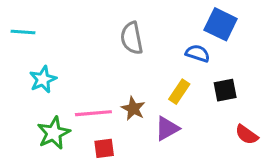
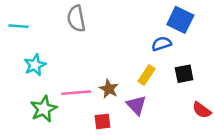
gray semicircle: (132, 38) -> (76, 19), moved
blue semicircle: (198, 53) -> (161, 44), turned -36
purple triangle: (167, 128) -> (136, 105), turned -45
red square: (104, 148) -> (103, 121), moved

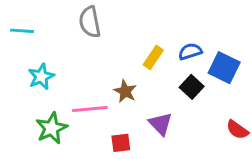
blue square: (180, 20) -> (224, 68), moved
black square: (184, 74) -> (192, 87), moved, turned -36
yellow rectangle: (146, 75) -> (153, 57), moved
brown star: (109, 89) -> (125, 91), moved

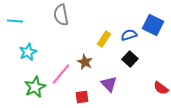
blue square: (224, 68) -> (153, 25), moved
pink line: (90, 109) -> (61, 74), turned -45

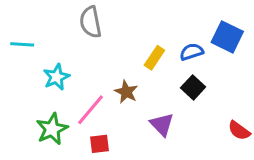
cyan line: (15, 21) -> (22, 44), moved
cyan star: (28, 52) -> (56, 77), moved
red square: (82, 97) -> (99, 144), moved

